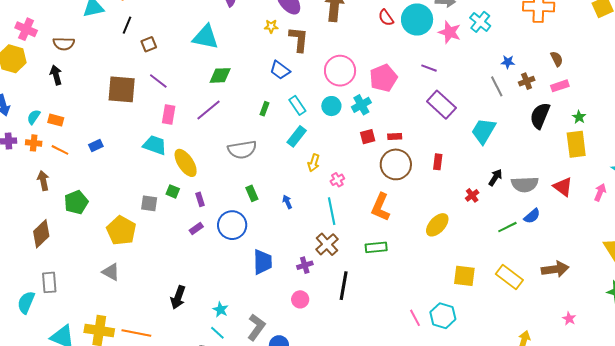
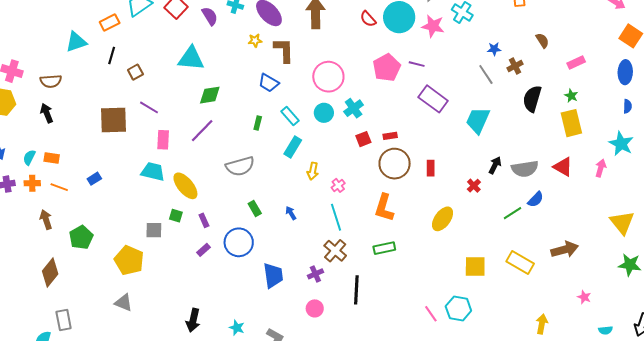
pink pentagon: (383, 78) -> (387, 68), moved
pink rectangle: (560, 86) -> (576, 63), moved
red rectangle: (438, 162) -> (431, 168), moved

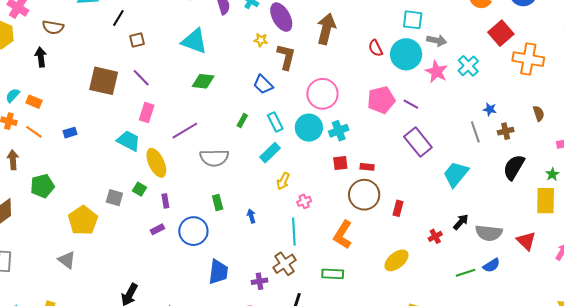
cyan circle: (324, 113) -> (309, 128), size x1.4
purple line: (202, 131) -> (185, 131), moved

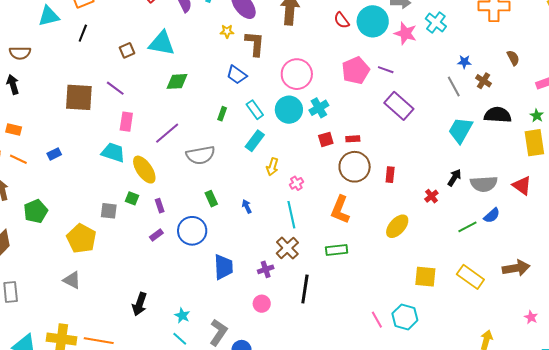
brown square: (137, 40) -> (127, 50), moved
brown cross: (506, 131) -> (484, 81), turned -35
black semicircle: (514, 167) -> (498, 115), turned 72
cyan trapezoid: (456, 174) -> (460, 130), moved

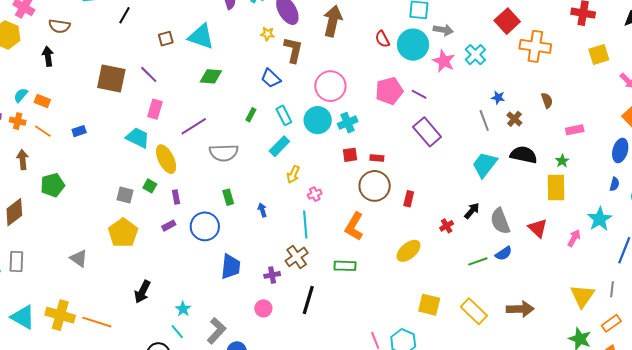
gray semicircle: (484, 184) -> (500, 221), turned 64
yellow pentagon: (81, 239) -> (123, 233), moved

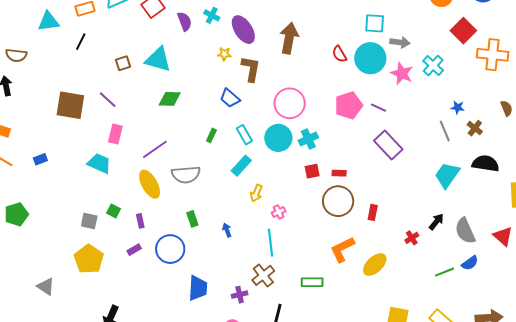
yellow ellipse: (166, 159) -> (150, 184), moved
orange L-shape: (354, 226) -> (342, 249), moved, turned 36

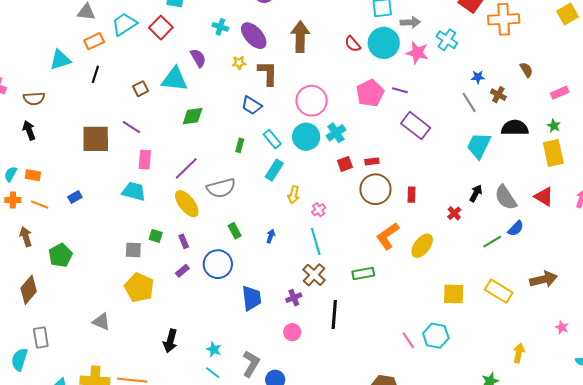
purple semicircle: (185, 21) -> (198, 58), moved
blue arrow: (227, 230) -> (271, 236), turned 48

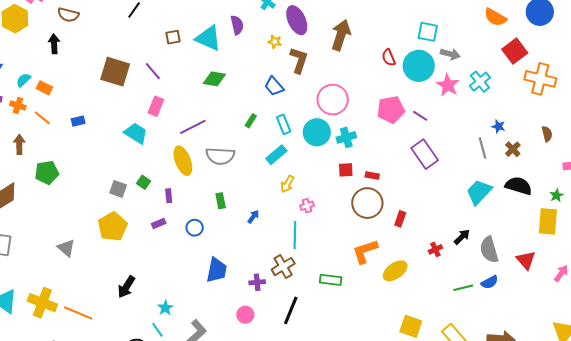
blue circle: (218, 264) -> (195, 228), size x0.6

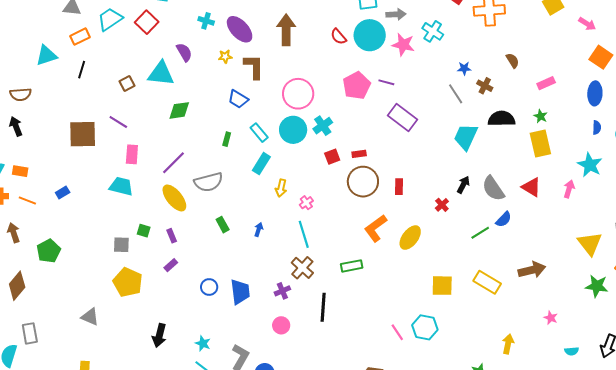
blue circle: (195, 228) -> (209, 287), moved

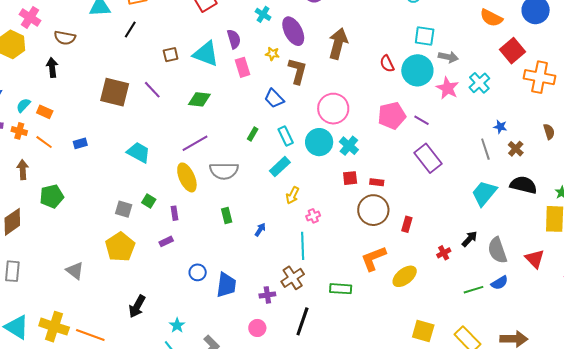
green diamond: (179, 110) -> (199, 99), moved
cyan cross: (323, 126) -> (349, 146), turned -30
pink rectangle: (132, 154) -> (243, 67), moved, turned -36

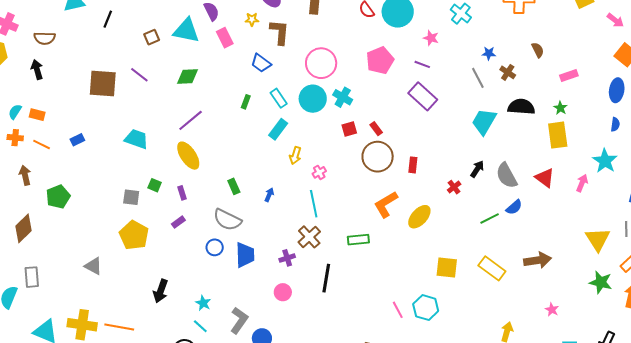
pink star: (448, 88) -> (431, 38), moved, size x0.7
purple line: (421, 120) -> (422, 64), moved
gray semicircle: (224, 171) -> (227, 220), moved, turned 36
red rectangle: (377, 182) -> (376, 129), turned 56

